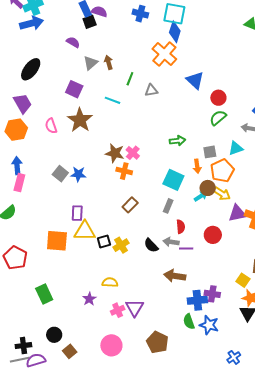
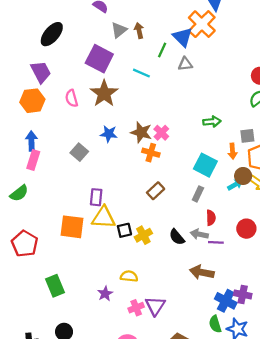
blue triangle: (195, 80) -> (183, 37), moved
purple square: (74, 89) -> (99, 59), size x1.4
blue star: (78, 174) -> (109, 134), moved
blue cross: (197, 300) -> (226, 301), turned 30

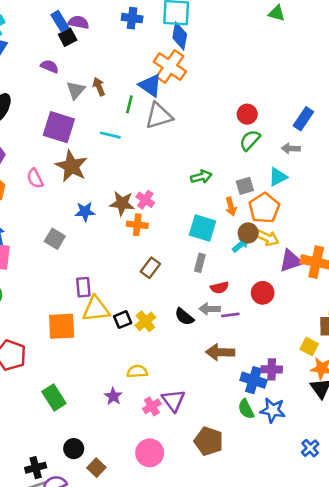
gray triangle: (185, 64) -> (159, 116), size x1.6
red semicircle: (211, 218) -> (220, 288), turned 88

